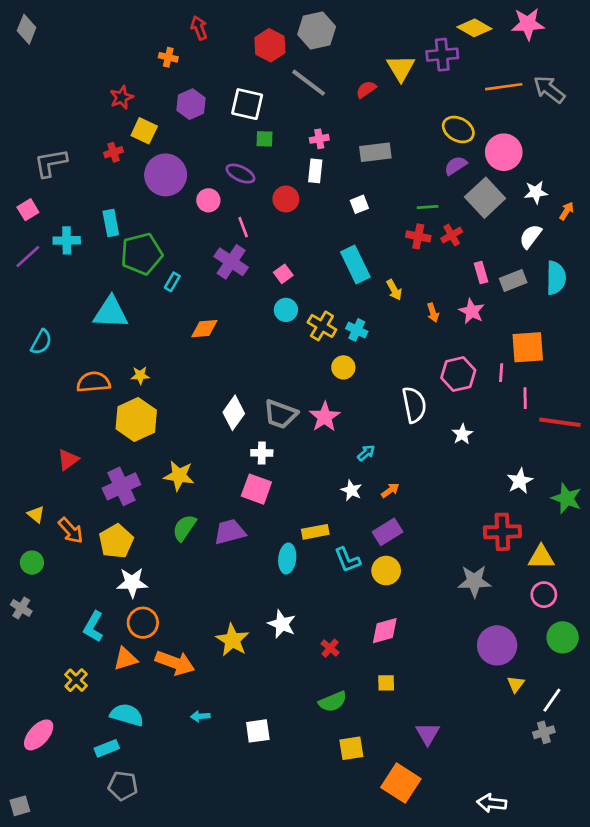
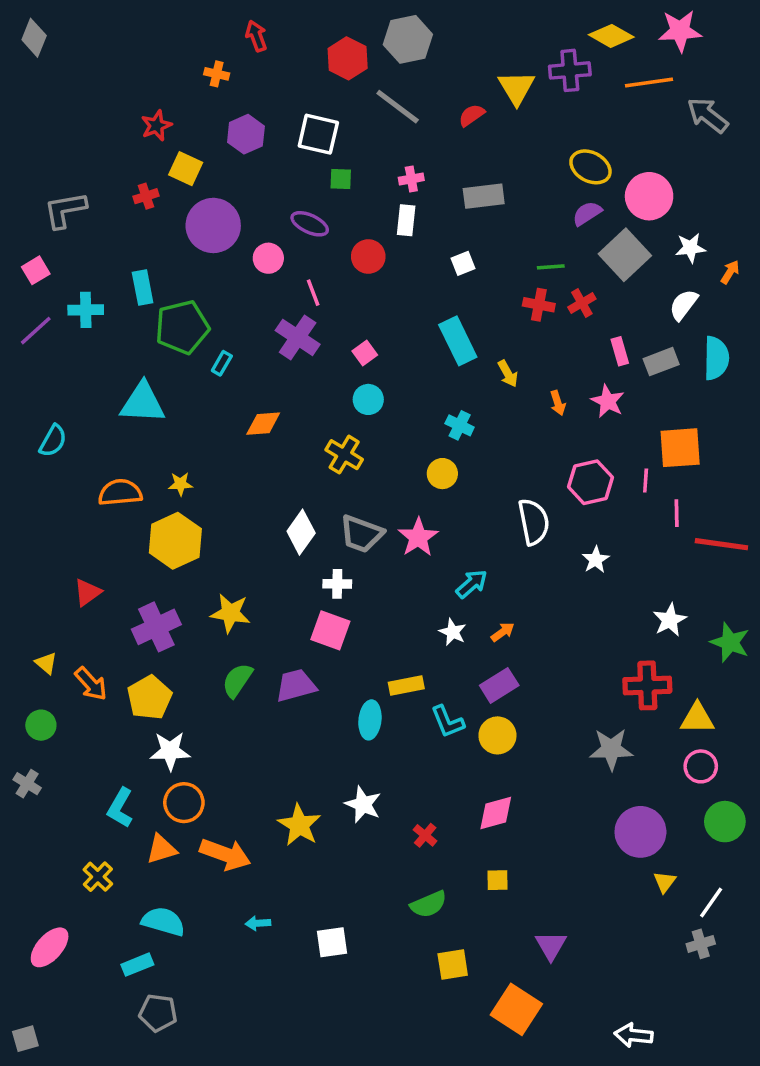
orange line: (504, 87) -> (649, 82), moved
yellow cross: (322, 326) -> (344, 455), moved
cyan arrow: (366, 453) -> (472, 584), size x1.4

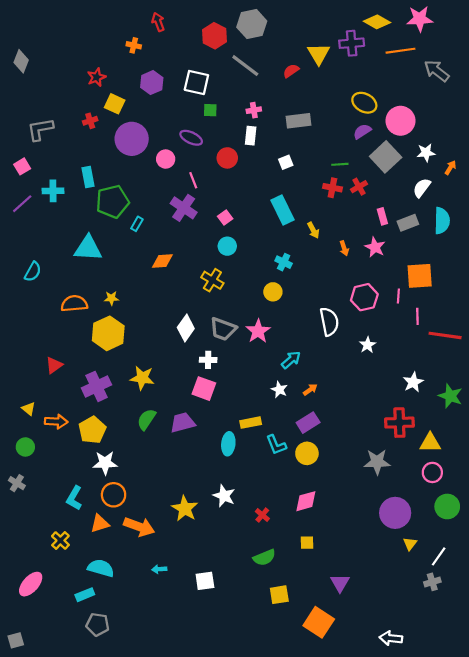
gray diamond: (34, 38) -> (21, 61), moved
orange arrow: (91, 684) -> (56, 421), turned -45

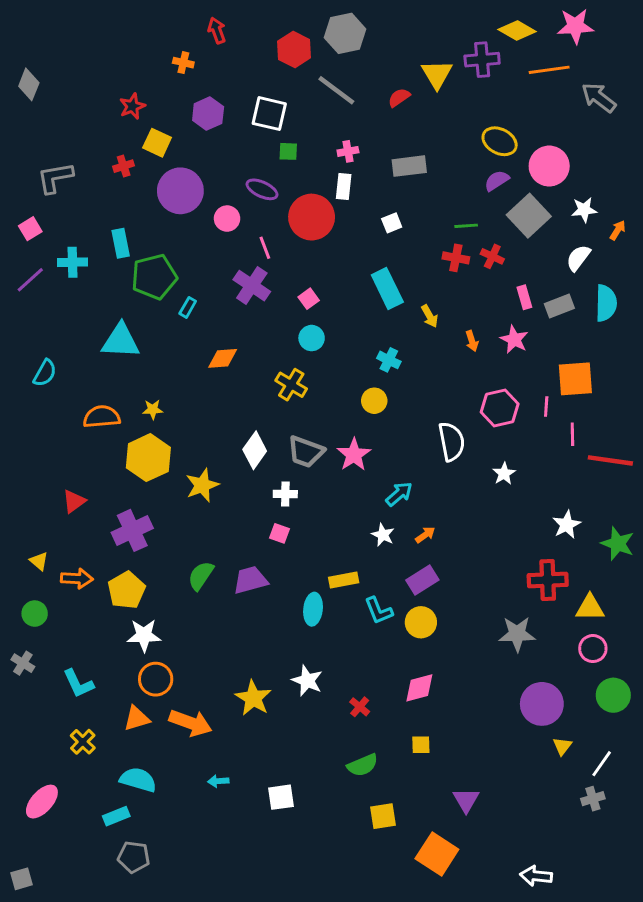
red circle: (227, 158) -> (312, 217), size x1.6
red cross: (359, 187) -> (492, 256), turned -35
yellow star: (142, 378) -> (202, 485), moved, turned -30
pink square: (204, 389) -> (279, 533), size x0.6
cyan L-shape: (74, 498) -> (78, 683), moved, turned -55

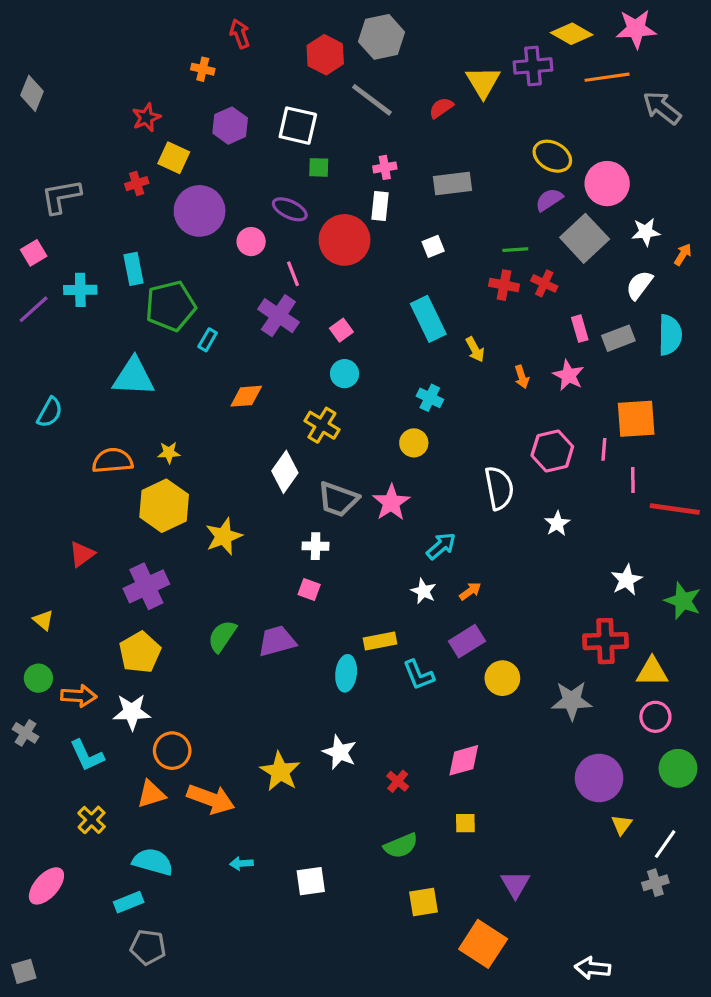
white diamond: (255, 450) -> (285, 472), moved
orange arrow: (77, 579) -> (79, 696), moved
yellow circle: (421, 622) -> (502, 678), moved
white star: (144, 635) -> (132, 712), moved

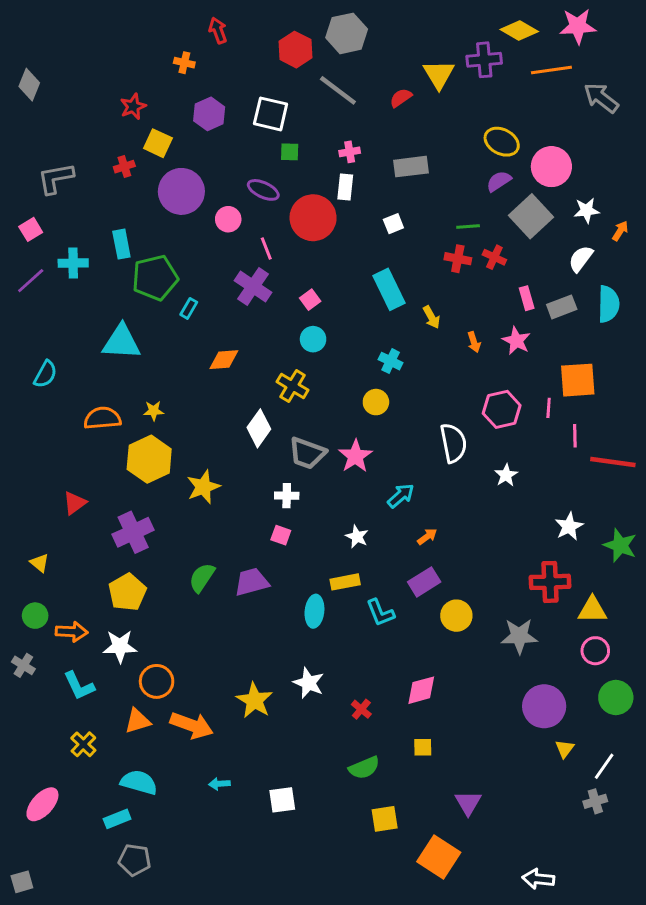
white star: (423, 591) -> (357, 537), moved

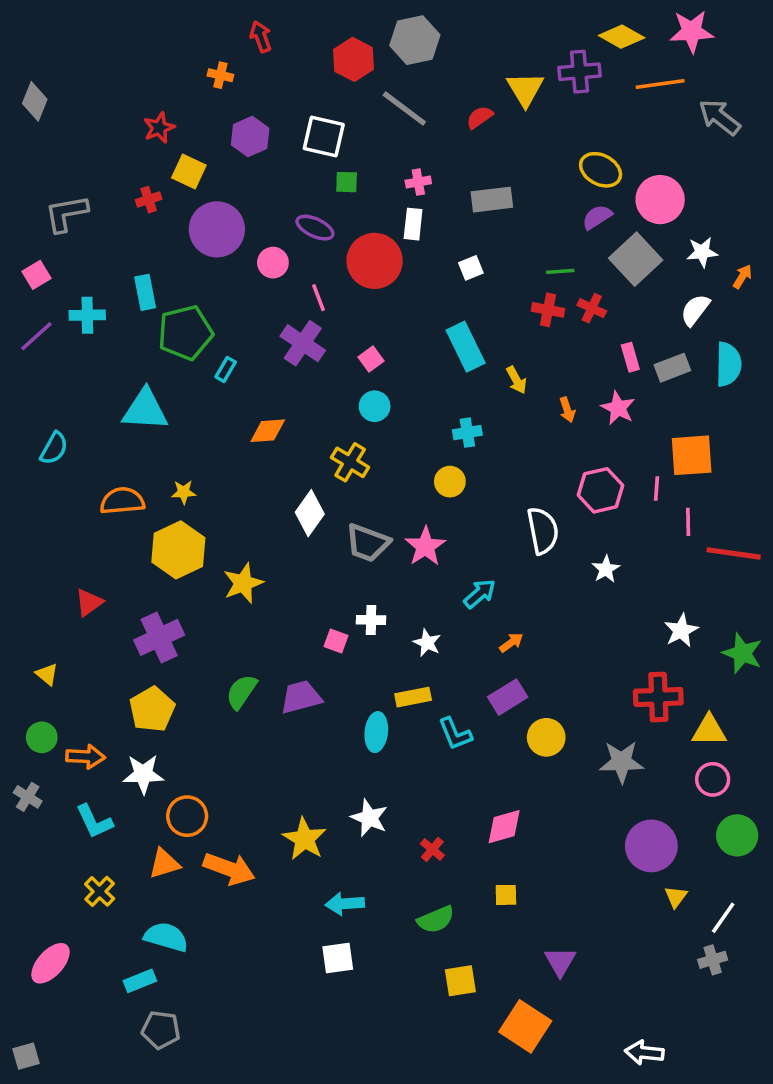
cyan cross: (391, 361) -> (467, 433), turned -35
white cross: (287, 496) -> (371, 620), moved
cyan arrow: (219, 784) -> (345, 904), moved, size x1.5

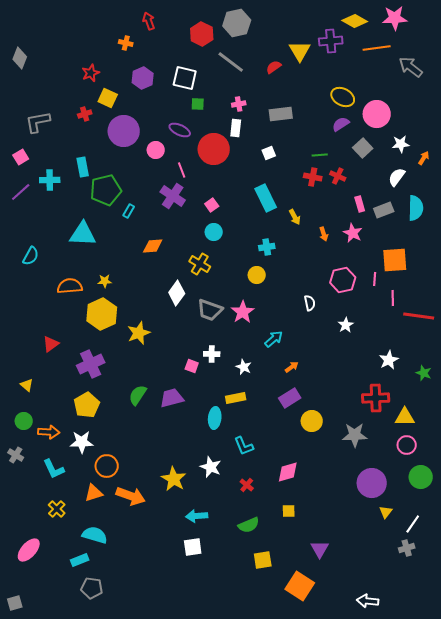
gray square: (636, 259) -> (363, 148), size x0.7
white semicircle: (543, 531) -> (310, 303), size x0.6
green star: (742, 653) -> (424, 373), size x0.7
cyan L-shape: (455, 734) -> (244, 446), moved

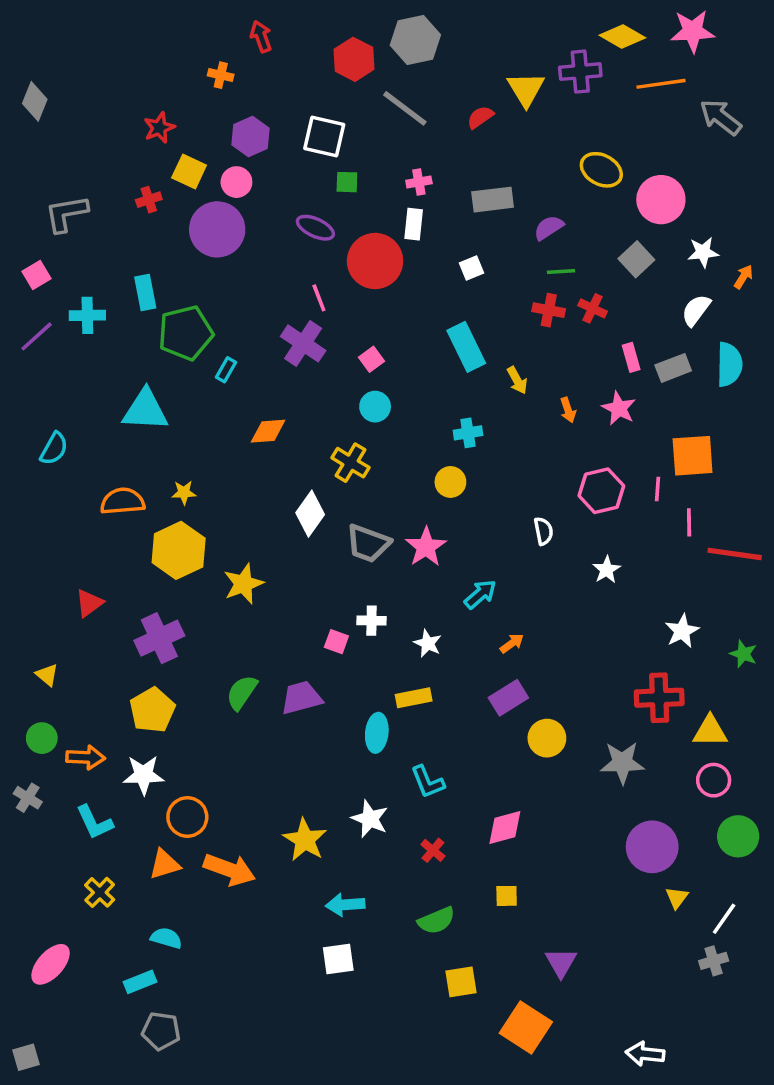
purple semicircle: (341, 124) -> (549, 228), moved
pink circle: (156, 150) -> (236, 182), moved
cyan semicircle: (95, 535) -> (166, 938), size x0.7

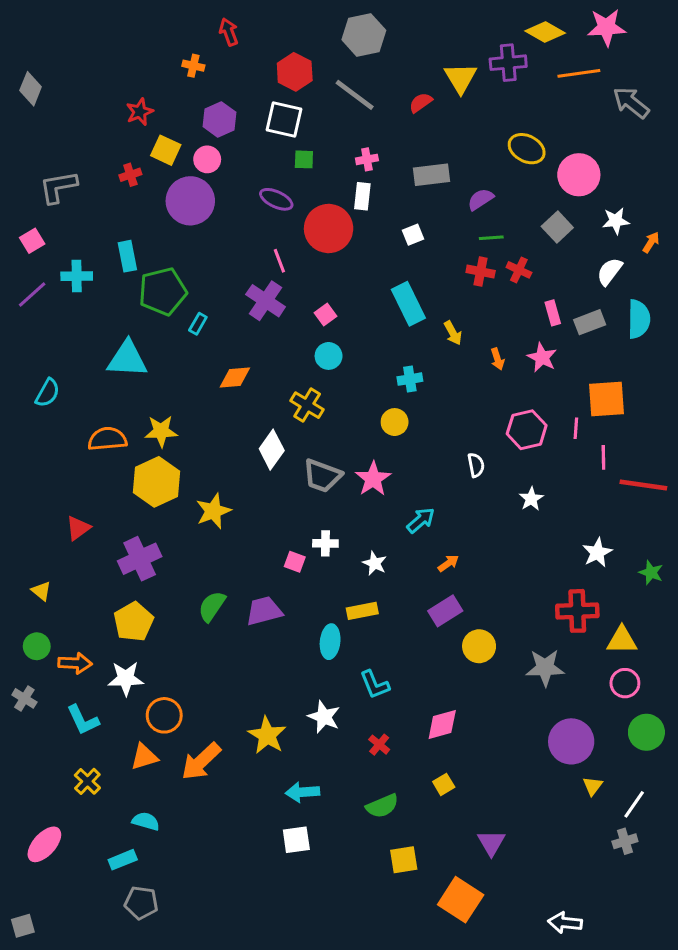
red hexagon: (354, 59) -> (295, 72), moved
yellow star: (184, 493) -> (161, 431), size x1.5
orange arrow: (229, 870) -> (201, 761), turned 117
yellow square: (507, 896) -> (444, 784), turned -30

